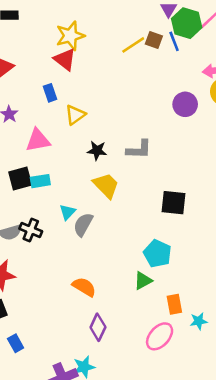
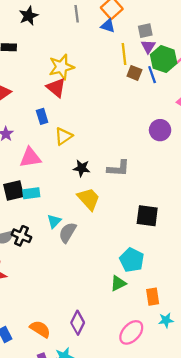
yellow line: (133, 45) -> (124, 54), moved, turned -65
orange semicircle: (84, 287) -> (40, 329), moved
orange rectangle: (174, 304) -> (153, 297), moved

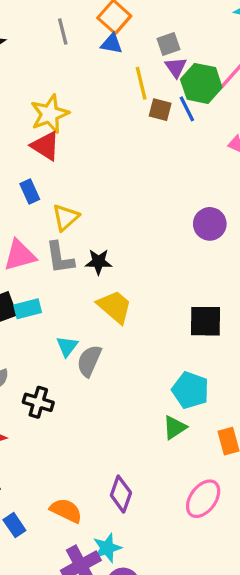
purple circle: (160, 130) -> (210, 224), moved
gray L-shape: (118, 168) -> (60, 258), moved, turned 85
black cross: (21, 236) -> (38, 402), moved

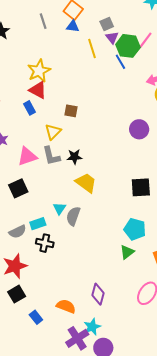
brown square: (160, 110) -> (71, 111), moved
blue rectangle: (30, 191) -> (30, 108), moved
cyan rectangle: (28, 309) -> (38, 224), moved

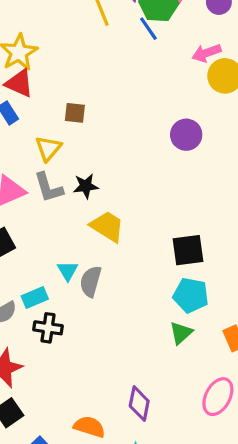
black square: (141, 187) -> (188, 250), moved

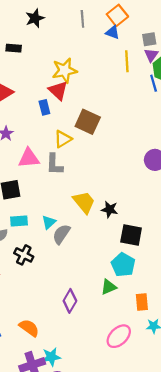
brown square: (75, 113) -> (88, 122), size x1.6
black star: (86, 186) -> (110, 209), moved
cyan rectangle: (35, 298) -> (19, 221), moved
purple diamond: (139, 404) -> (70, 301), moved

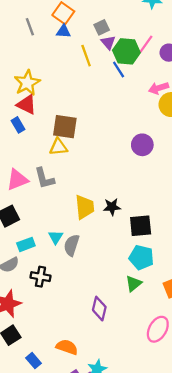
yellow triangle: (63, 139) -> (58, 147), moved, turned 42
yellow trapezoid: (84, 202) -> (85, 207), turned 50

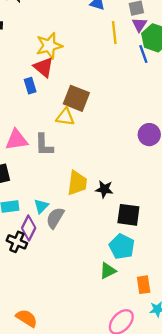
purple diamond: (99, 309) -> (29, 228), moved

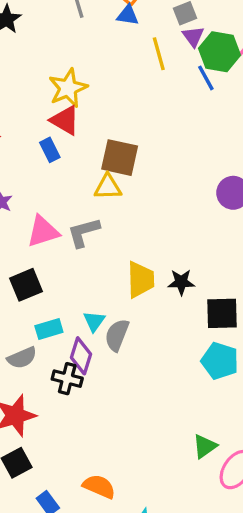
gray L-shape: (44, 145) -> (84, 232), turned 85
green triangle: (108, 271) -> (205, 446), moved

